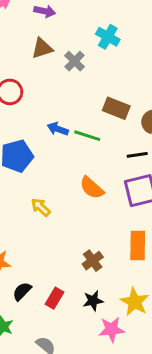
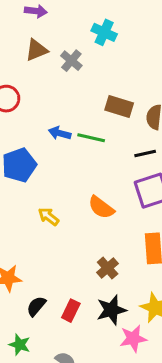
orange semicircle: (92, 188) -> (101, 207), moved
black star: (93, 301) -> (111, 310), size x1.4

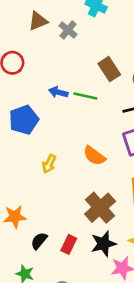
brown rectangle: (119, 106) -> (109, 69), turned 40
yellow arrow: (49, 217) -> (49, 164), turned -102
brown cross: (108, 268) -> (100, 208), size x1.6

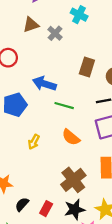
brown rectangle: (109, 69) -> (87, 67), turned 48
blue arrow: (58, 92) -> (44, 84), size x1.5
green line: (85, 96) -> (64, 106), moved

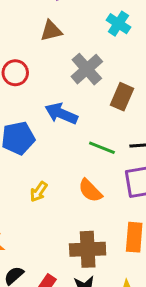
gray cross: (55, 33) -> (87, 69), moved, size x1.5
green line: (64, 106) -> (102, 148), moved
brown cross: (73, 180) -> (88, 249), turned 30

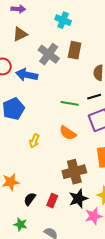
brown rectangle: (122, 97) -> (75, 50), moved
blue arrow: (61, 114) -> (27, 75), moved

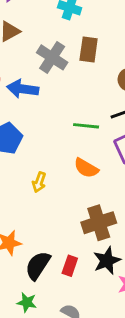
black semicircle: (30, 199) -> (38, 265), size x1.5

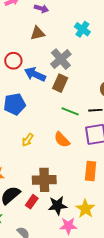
brown rectangle: (89, 50) -> (60, 83), moved
brown cross: (99, 223) -> (44, 180), moved

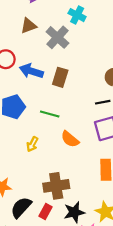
gray cross: (61, 59) -> (57, 37), moved
green line: (70, 111) -> (50, 114), moved

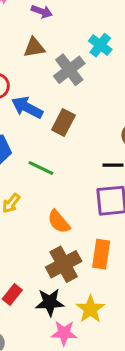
orange semicircle: (70, 139) -> (59, 222), moved
brown cross: (56, 186) -> (64, 264), moved, turned -30

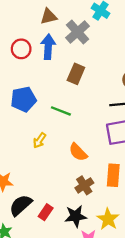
blue arrow: (27, 107) -> (48, 47), moved, turned 70
brown cross: (64, 264) -> (84, 185), size x0.7

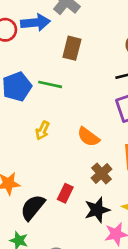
blue arrow: (48, 47) -> (35, 22), turned 90
green line: (61, 111) -> (50, 84), moved
red rectangle: (46, 212) -> (65, 193), moved

